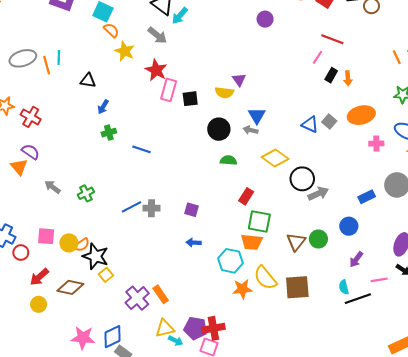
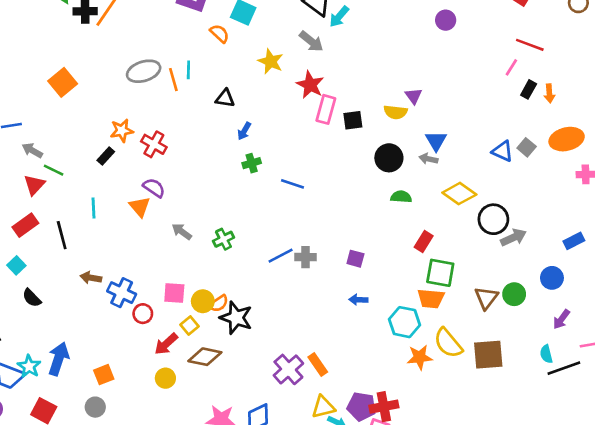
orange semicircle: (111, 30) -> (220, 33), moved
yellow square: (106, 275) -> (190, 326), moved

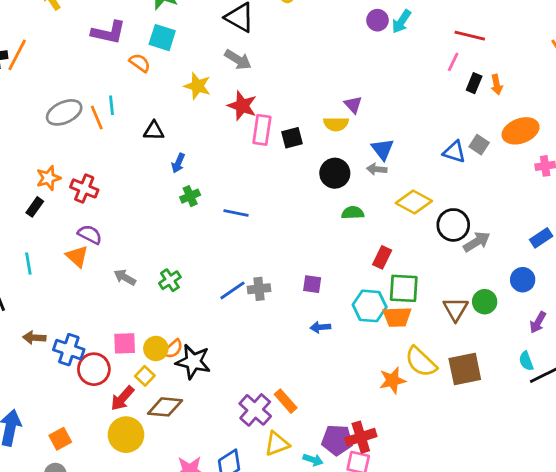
cyan arrow: (339, 17) -> (401, 22), moved
red circle: (143, 314) -> (94, 369), size x1.5
cyan hexagon: (404, 322) -> (370, 306), moved
yellow circle: (165, 378) -> (126, 435), size x1.6
yellow triangle: (323, 407) -> (277, 444), moved

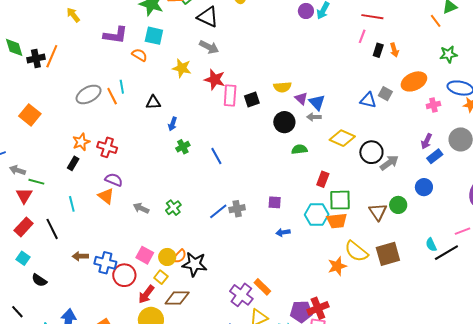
purple triangle: (353, 105) -> (301, 99), moved
blue line: (236, 213) -> (216, 156), turned 54
purple arrow: (538, 322) -> (427, 141), moved
pink square: (125, 343) -> (145, 255), turned 36

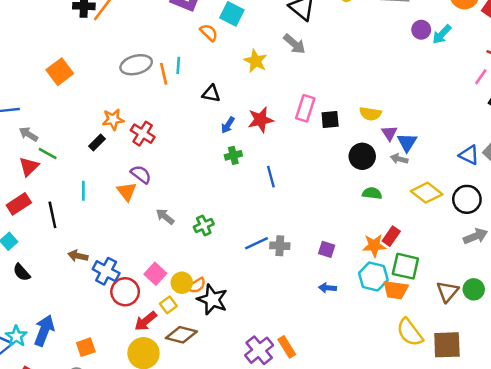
red star: (215, 80) -> (261, 120), moved, turned 30
black circle: (371, 152) -> (467, 199), moved
orange star: (337, 266) -> (374, 246), moved

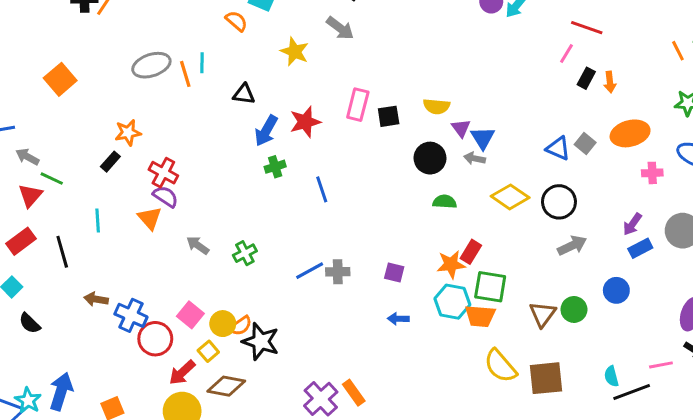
blue arrow: (228, 125) -> (266, 131), size x1.5
red cross: (143, 134) -> (163, 173), moved

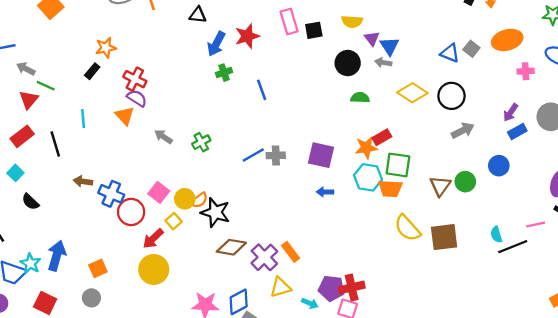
pink rectangle: (358, 105) -> (289, 22), turned -30
red rectangle: (471, 252) -> (382, 137), turned 30
purple square: (394, 273) -> (321, 155), size x1.6
brown diamond: (226, 386) -> (231, 247), moved

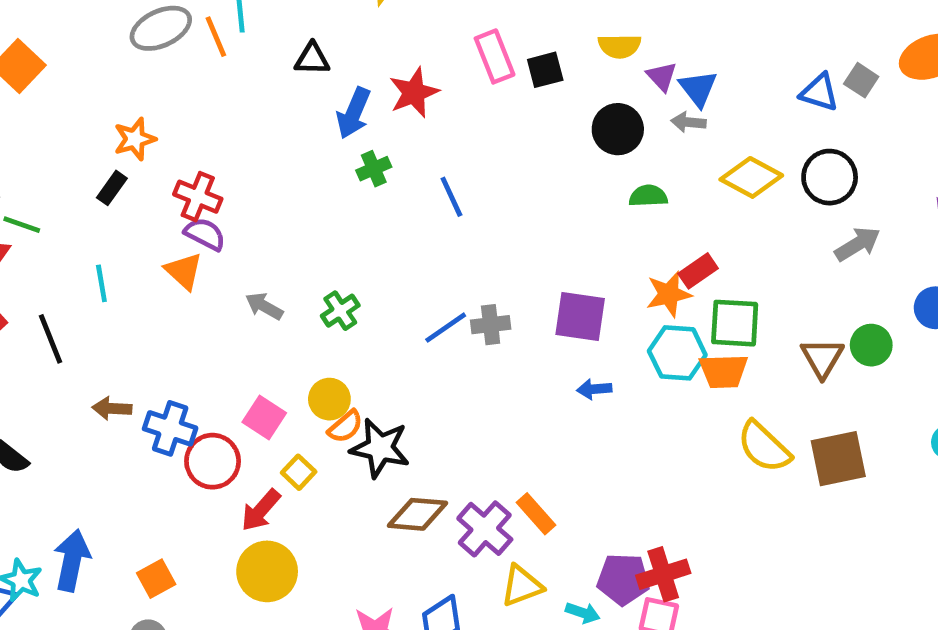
yellow circle: (185, 199) -> (329, 399), moved

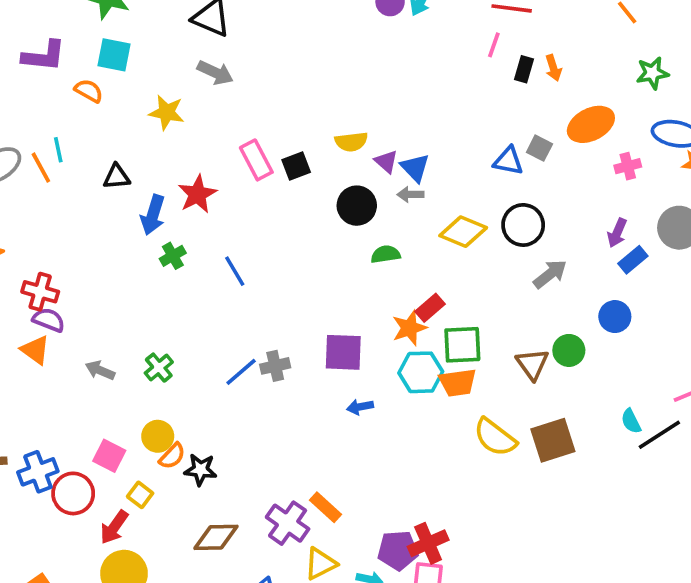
blue cross: (170, 428) -> (38, 472), turned -33
black star: (380, 448) -> (201, 470), size x0.7
brown diamond: (417, 514) -> (216, 537), moved

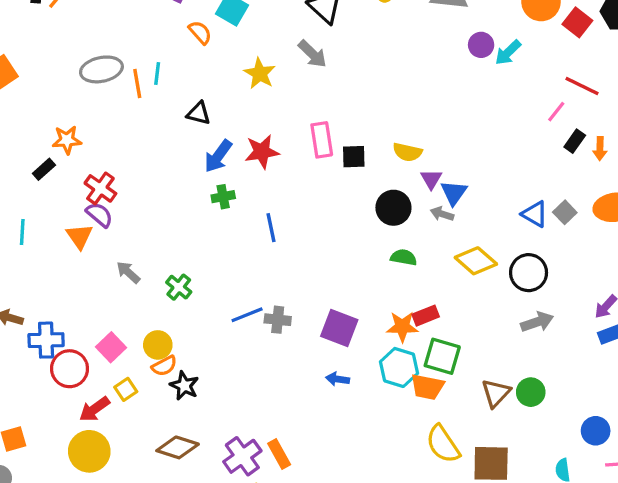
blue circle: (615, 317) -> (596, 431), moved
green cross: (159, 368) -> (179, 287), turned -30

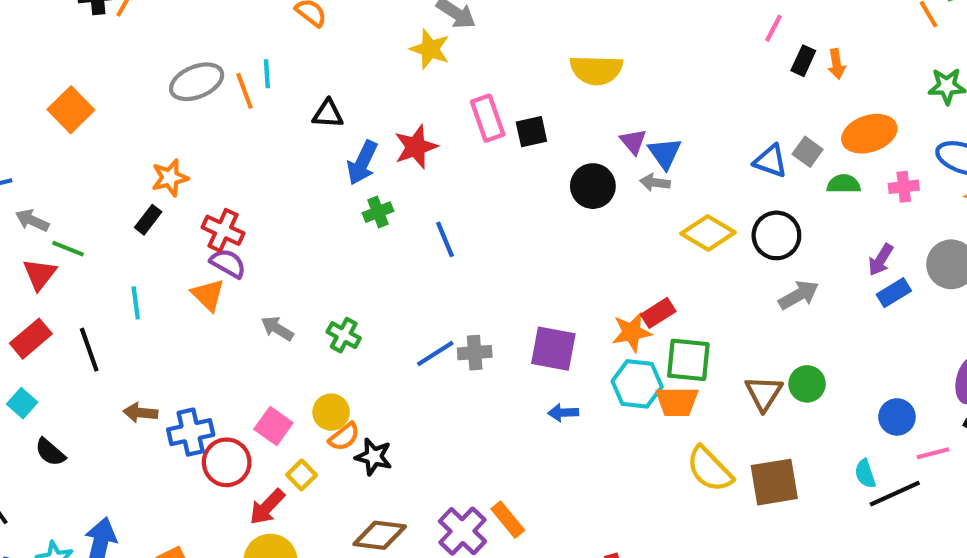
yellow star: (260, 74) -> (430, 49), moved
yellow semicircle: (407, 152) -> (596, 70), moved, size x1.4
green semicircle: (404, 257) -> (844, 184), moved

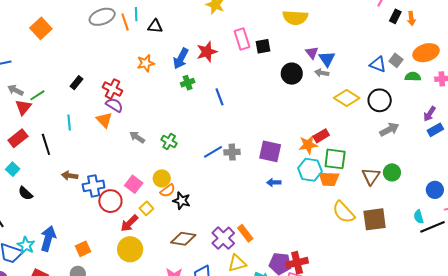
black triangle: (328, 114) -> (155, 26), moved
orange star: (170, 178) -> (146, 63), moved
gray arrow: (32, 220) -> (15, 90), moved
green line: (68, 249) -> (37, 95), turned -56

